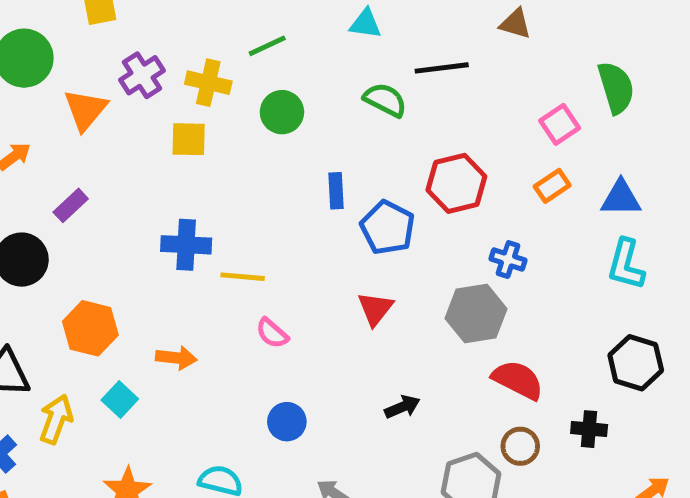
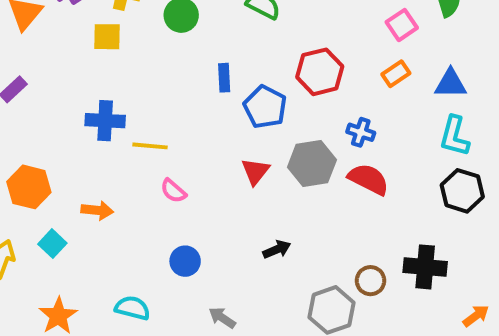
gray hexagon: (476, 314) -> (312, 164), moved
black hexagon: (636, 363) -> (462, 191), moved
red semicircle: (518, 380) -> (369, 179), moved
black cross: (589, 429) -> (425, 267), size x1.5

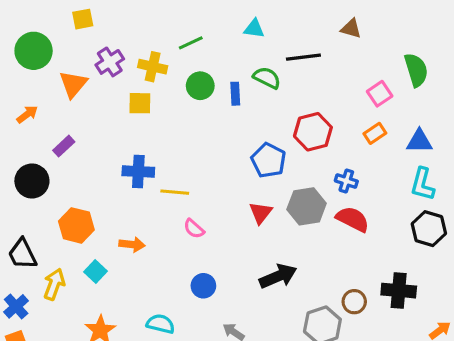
blue rectangle: (224, 78) -> (235, 94), moved
black arrow: (277, 249) -> (278, 276), size x1.6

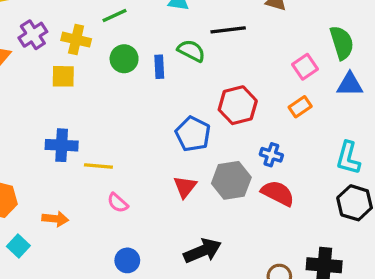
blue triangle: (419, 141) -> (350, 84), moved

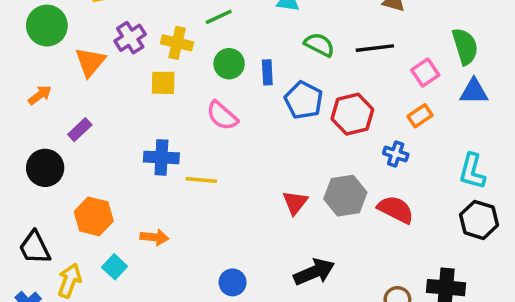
black line: (228, 30) -> (375, 48), moved
green semicircle: (191, 51) -> (319, 45), moved
blue pentagon: (193, 134) -> (304, 100), moved
blue cross: (271, 155) -> (396, 154), moved
pink semicircle: (118, 203) -> (222, 116), moved, size x1.4

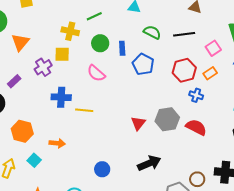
purple cross: (130, 38) -> (43, 67), moved
red hexagon: (352, 114) -> (184, 70), moved

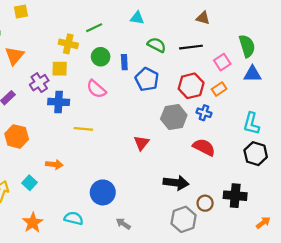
blue cross: (61, 97) -> (59, 102), moved
gray hexagon: (167, 119) -> (174, 117), moved
orange hexagon: (22, 131) -> (17, 136), moved
black arrow: (149, 163) -> (176, 183), moved, turned 30
blue circle: (102, 169) -> (103, 192), size x1.5

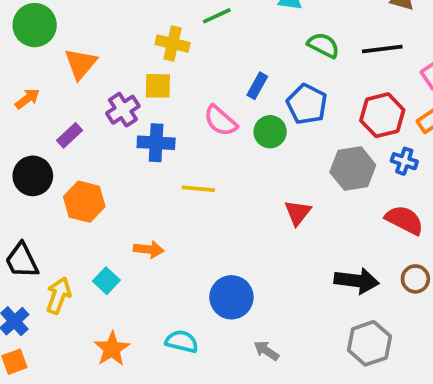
green circle: (101, 57) -> (270, 132), moved
blue rectangle: (124, 62) -> (257, 86), moved, turned 32
brown circle: (205, 203) -> (415, 279), moved

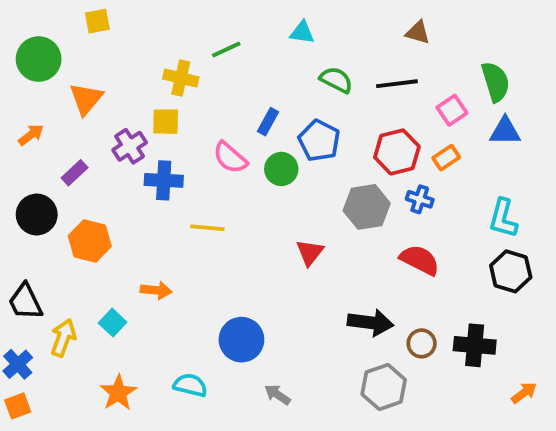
brown circle: (415, 279) -> (422, 343), moved

